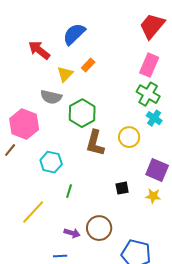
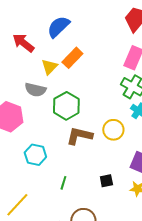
orange rectangle: (88, 65) -> (72, 58), size x1.5
brown L-shape: (95, 143) -> (79, 136), turned 88
green line: (69, 191) -> (63, 183), moved

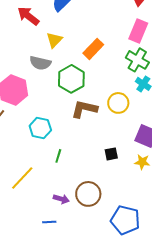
orange rectangle: (72, 58) -> (93, 49), moved
green line: (63, 183) -> (58, 156), moved

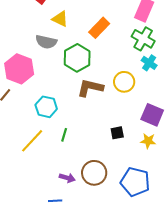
yellow triangle: (54, 40) -> (60, 19), turned -48
yellow line: (22, 178) -> (32, 141), moved
blue pentagon: (125, 220) -> (135, 182), moved

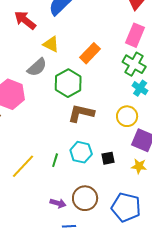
gray semicircle: (46, 42) -> (37, 67), turned -55
yellow circle: (124, 82) -> (127, 116), moved
cyan hexagon: (46, 107) -> (81, 152), moved
blue line: (55, 201) -> (69, 226), moved

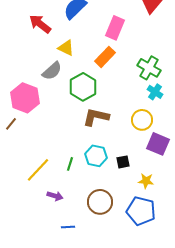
pink rectangle: (135, 35) -> (115, 28), moved
yellow star: (139, 166) -> (146, 181), moved
purple arrow: (58, 203) -> (55, 196), moved
blue line: (69, 226) -> (68, 227), moved

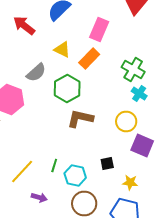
yellow triangle: (66, 48) -> (62, 50), moved
cyan hexagon: (96, 156) -> (75, 176), moved

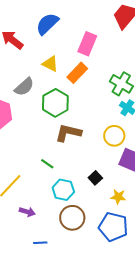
black square: (107, 164) -> (95, 178), turned -32
green line: (54, 166) -> (47, 164), moved, turned -72

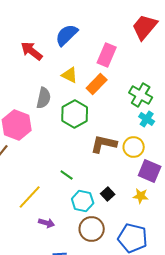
gray semicircle: (24, 87) -> (44, 98), turned -35
brown L-shape: (68, 133) -> (104, 144), moved
black square: (95, 178) -> (108, 194), moved
yellow star: (118, 197) -> (141, 196), moved

